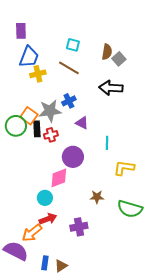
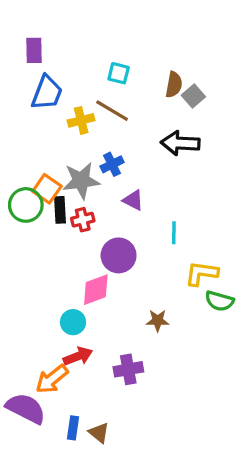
yellow cross: (38, 74) -> (81, 120), moved
green semicircle: (130, 209) -> (219, 301), moved, size x0.7
brown triangle: (61, 266) -> (99, 433), turned -48

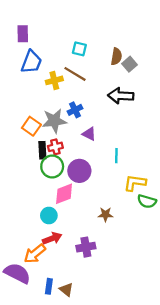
green circle: (26, 205) -> (52, 167), moved
black rectangle: (60, 210) -> (42, 150), moved

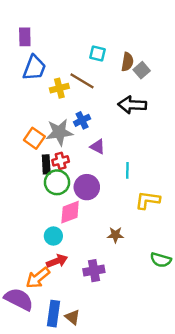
cyan square: (79, 49) -> (98, 54), moved
green semicircle: (147, 201) -> (161, 260), moved
blue rectangle: (49, 286) -> (53, 314), size x1.5

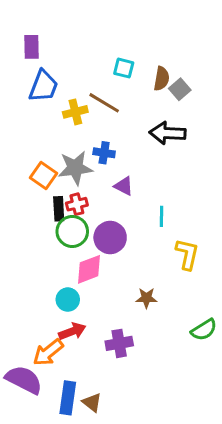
blue cross: (82, 120) -> (104, 153), turned 35
yellow L-shape: (148, 200) -> (187, 254), turned 95
green semicircle: (161, 260) -> (204, 330), turned -48

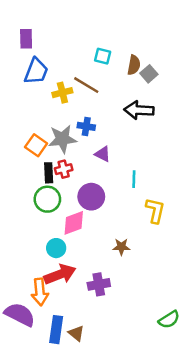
green circle: (72, 231) -> (47, 199), moved
green semicircle: (204, 330) -> (169, 320), moved
red arrow: (72, 331) -> (60, 274), size x1.4
orange arrow: (48, 352) -> (40, 292), turned -56

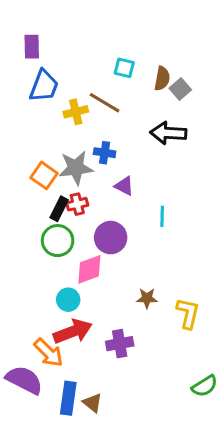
black rectangle: (49, 173) -> (59, 209), turned 30
yellow L-shape: (155, 210) -> (188, 313), moved
orange arrow: (40, 292) -> (48, 353), turned -40

